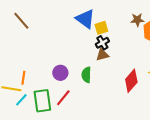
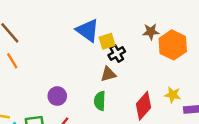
black cross: (102, 43) -> (117, 53), moved
green semicircle: (86, 75) -> (100, 101), moved
orange line: (23, 78) -> (12, 61), moved, turned -40

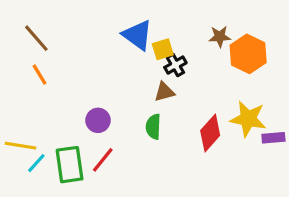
yellow star: (173, 95) -> (248, 119), size x1.6

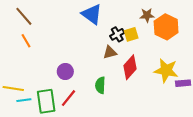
yellow square: (163, 49) -> (131, 34), moved
green semicircle: (153, 127) -> (100, 85), moved
red diamond: (210, 133) -> (130, 67), moved
cyan line: (36, 163) -> (24, 100), turned 40

